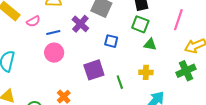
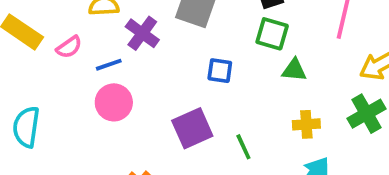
purple cross: (80, 24) -> (142, 33), moved
yellow cross: (146, 72) -> (306, 124), moved

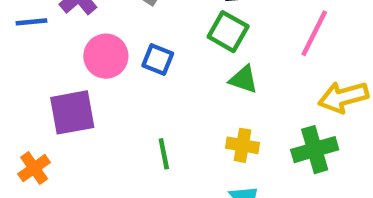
pink circle: (114, 102) -> (106, 56), moved
purple square: (192, 128) -> (72, 112), moved

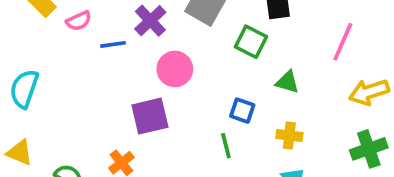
green square: (228, 32) -> (251, 42), moved
blue square: (158, 59) -> (242, 111), moved
green cross: (315, 150) -> (369, 149), moved

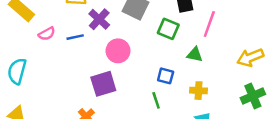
pink semicircle: (79, 21) -> (47, 34), moved
pink line: (343, 42) -> (209, 24), moved

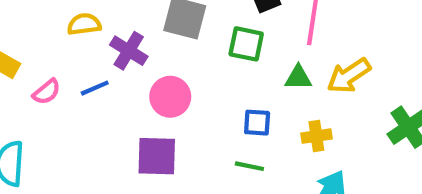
yellow arrow: (250, 57) -> (349, 76), moved
purple square: (103, 84) -> (157, 156), turned 30
green line: (156, 100) -> (249, 166), turned -49

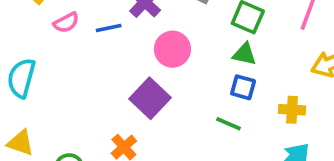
green triangle: (298, 78) -> (244, 54), moved
purple square: (157, 156) -> (150, 98), turned 30

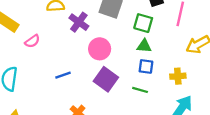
blue line: (109, 28) -> (63, 75), moved
purple square: (150, 98) -> (106, 79), moved

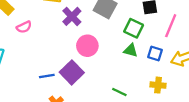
blue square: (146, 66) -> (155, 54), moved
blue line: (63, 75) -> (47, 76), moved
purple square: (106, 79) -> (72, 72), moved

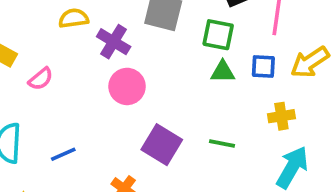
pink circle: (87, 46) -> (127, 86), moved
purple square: (72, 72) -> (162, 145), moved
blue line: (47, 76) -> (63, 154), moved

